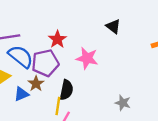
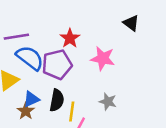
brown star: (36, 84) -> (26, 111), moved
black semicircle: (66, 90) -> (57, 100), moved
gray star: (123, 103) -> (108, 102), moved

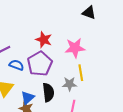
blue semicircle: (30, 58) -> (16, 65), size x0.6
gray star: (108, 102) -> (70, 84), moved
yellow line: (72, 112) -> (81, 73), moved

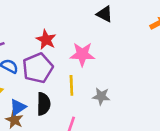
yellow line: (81, 73) -> (71, 85), moved
gray star: (70, 84) -> (101, 96), moved

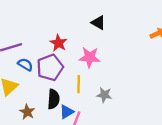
black triangle: (105, 14) -> (98, 23), moved
blue triangle: (18, 107) -> (67, 112), moved

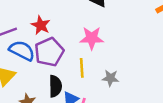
red star: (58, 43) -> (41, 25), moved
blue semicircle: (25, 65) -> (22, 51), size x1.5

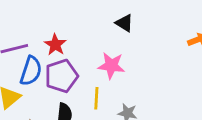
blue semicircle: (22, 51) -> (31, 71), turned 75

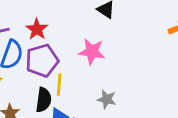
yellow line: (96, 98) -> (59, 85), moved

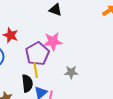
purple pentagon: (42, 61) -> (37, 54), moved

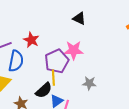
black semicircle: (27, 83) -> (44, 90), turned 48

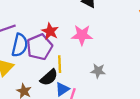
red star: (31, 40) -> (50, 31), moved
purple pentagon: (57, 61) -> (40, 47), moved

